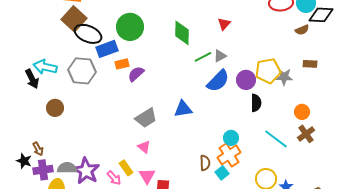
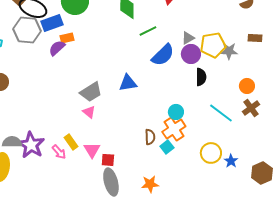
gray triangle: (220, 56) -> (188, 38), moved
gray hexagon: (82, 71) -> (27, 30), moved
purple semicircle: (136, 74) -> (57, 48), moved
pink triangle: (144, 147) -> (89, 112), moved

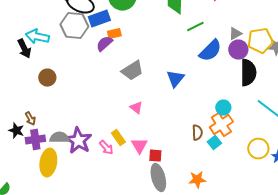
black semicircle: (201, 77) -> (248, 73), size x1.5
blue triangle: (128, 83) -> (175, 79), turned -42
gray trapezoid: (91, 92) -> (132, 71), moved

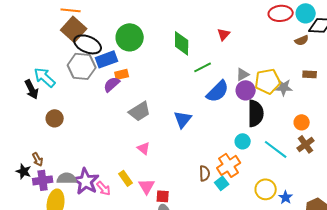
cyan arrow: (37, 37) -> (45, 77), turned 30
cyan circle: (223, 108) -> (243, 141), moved
pink arrow: (106, 148) -> (104, 188), moved

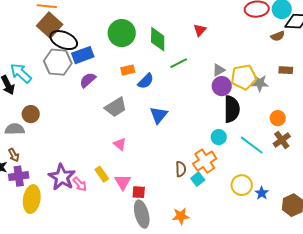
green circle: (130, 37) -> (122, 33), moved
orange rectangle: (122, 74) -> (128, 70), moved
blue semicircle: (218, 91) -> (146, 81), moved, size x0.7
gray semicircle: (67, 178) -> (15, 129), moved

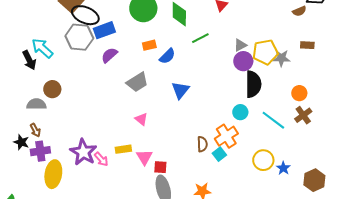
yellow rectangle: (102, 174) -> (123, 149), turned -63

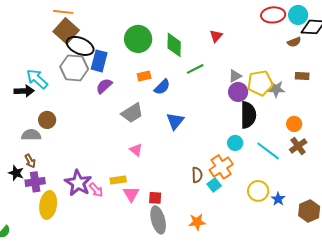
blue rectangle: (104, 30) -> (99, 61), turned -55
black arrow: (29, 60) -> (24, 91), turned -66
pink triangle: (144, 157) -> (131, 194), moved

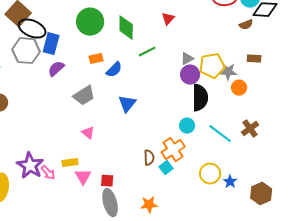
orange circle: (294, 124) -> (239, 88), moved

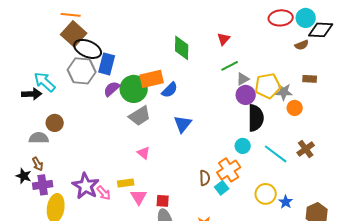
green circle: (90, 22) -> (134, 89), moved
green line: (147, 52) -> (230, 66), moved
orange rectangle: (96, 59) -> (152, 79), size x1.6

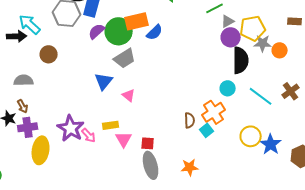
gray star: (284, 92) -> (263, 43), moved
brown circle: (55, 123) -> (49, 54), moved
blue triangle: (183, 124) -> (104, 81), moved
blue star: (286, 202) -> (271, 144), size x1.5

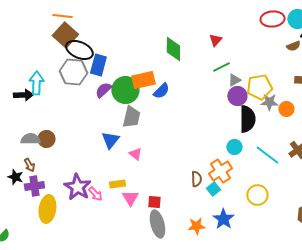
cyan arrow: (30, 24) -> (36, 83), turned 50
brown circle: (49, 54) -> (46, 139), moved
gray trapezoid: (125, 58) -> (131, 117), turned -45
blue star: (271, 144) -> (223, 219), moved

